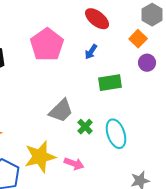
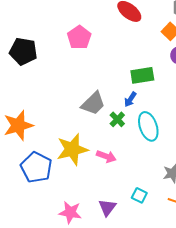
pink pentagon: (47, 45) -> (79, 37), size x0.7
blue arrow: (91, 52) -> (130, 99), moved

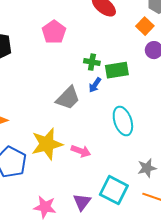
blue arrow: (130, 99) -> (95, 85), moved
green cross: (117, 119) -> (92, 62), moved, turned -35
cyan square: (139, 195) -> (114, 190), size x1.8

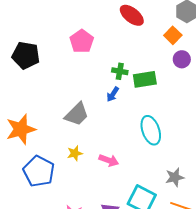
blue arrow: (95, 85) -> (113, 94), moved
gray trapezoid: (68, 98) -> (77, 114), moved
yellow star: (47, 144) -> (75, 153), size x0.5

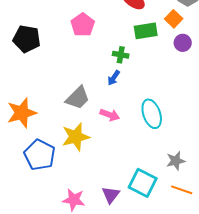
green rectangle: (145, 79) -> (146, 31), moved
yellow star: (75, 153) -> (76, 137), size x1.8
pink arrow: (109, 160) -> (110, 115), moved

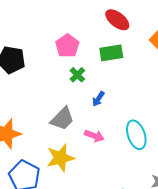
green rectangle: (146, 31) -> (111, 53), moved
green cross: (121, 55) -> (77, 75), moved, turned 35

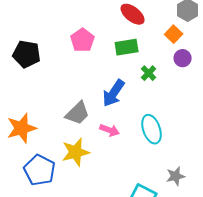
green cross: (77, 75) -> (149, 73), moved
blue arrow: (98, 99) -> (114, 93), size x1.8

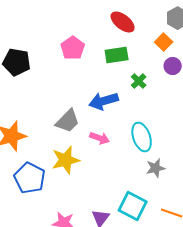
blue arrow: (114, 93) -> (104, 101), turned 40
gray star: (176, 176) -> (156, 168), moved

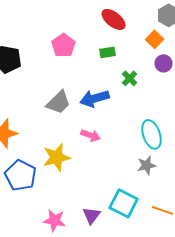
green rectangle: (117, 55) -> (108, 52), size x0.7
gray trapezoid: (68, 121) -> (59, 102), moved
cyan ellipse: (142, 137) -> (152, 134), moved

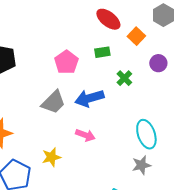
orange square: (155, 39) -> (136, 36), moved
pink pentagon: (64, 45) -> (66, 62), moved
yellow star: (57, 157) -> (51, 157), size x0.7

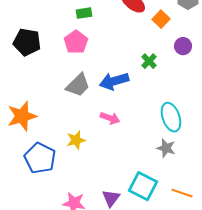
green rectangle: (102, 52) -> (84, 13), moved
pink pentagon: (66, 62) -> (76, 42), moved
gray star: (141, 165) -> (166, 148), turned 30

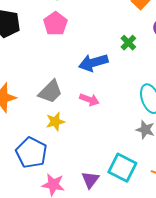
gray trapezoid: (78, 85) -> (50, 92), moved
blue pentagon: (40, 158) -> (31, 153), moved

